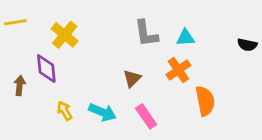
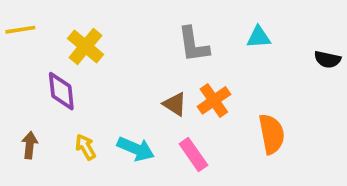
cyan triangle: (185, 38) -> (259, 37), moved
orange cross: (178, 70) -> (214, 100), moved
brown triangle: (132, 78) -> (175, 104), turned -42
brown arrow: (20, 85) -> (30, 145), moved

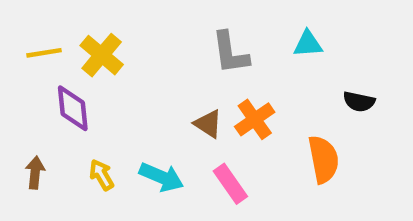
yellow line: (20, 30) -> (44, 53), moved
black semicircle: (327, 59) -> (359, 102), moved

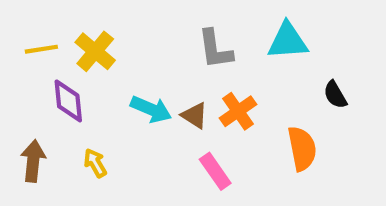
cyan triangle: (308, 44) -> (288, 41), size x1.5
black semicircle: (359, 102) -> (335, 95), turned 48
brown arrow: (35, 173) -> (33, 161), size x1.4
cyan arrow: (162, 177) -> (151, 109), moved

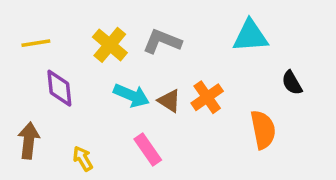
gray L-shape: (215, 49) -> (162, 41), moved, turned 120
yellow cross: (95, 51) -> (110, 45), moved
yellow arrow: (95, 163) -> (83, 159), moved
pink rectangle: (215, 171) -> (148, 149), moved

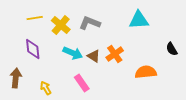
yellow line: (36, 43) -> (35, 18), moved
black semicircle: (292, 83) -> (172, 49), moved
orange semicircle: (263, 130) -> (146, 72), turned -85

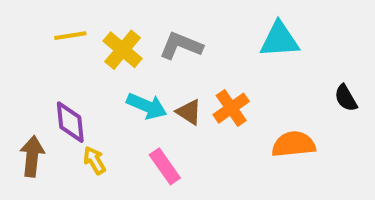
purple diamond: (33, 49) -> (70, 122), moved
yellow arrow: (46, 88) -> (94, 160), moved

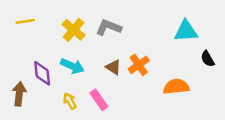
yellow line: (70, 36) -> (25, 21), moved
cyan triangle: (279, 40) -> (186, 31), moved
cyan arrow: (147, 106) -> (72, 66), moved
yellow arrow: (94, 160) -> (70, 101), moved

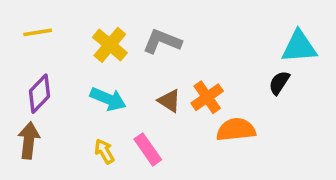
cyan triangle: (186, 31) -> (299, 47), moved
black semicircle: (208, 59) -> (279, 83), moved, turned 63
purple diamond: (42, 73) -> (40, 94), moved, turned 50
orange semicircle: (176, 87) -> (236, 130), moved

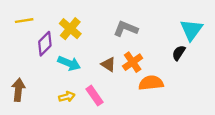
gray L-shape: (162, 41) -> (126, 29), moved
cyan triangle: (299, 47) -> (191, 30), turned -50
purple diamond: (40, 94) -> (45, 44), moved
yellow arrow: (104, 151) -> (67, 97), turned 105

